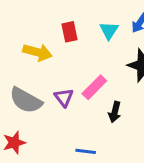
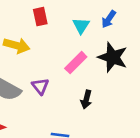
red rectangle: (70, 32) -> (40, 17), moved
pink rectangle: (94, 87) -> (76, 63), moved

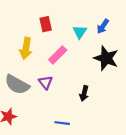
yellow arrow: (17, 45) -> (26, 48), turned 85
pink rectangle: (76, 63) -> (58, 55), moved

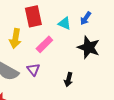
red rectangle: (46, 24) -> (33, 16), size x1.5
cyan triangle: (80, 32) -> (65, 23), turned -40

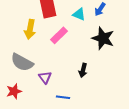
purple triangle: (33, 69) -> (45, 77), moved

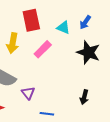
black arrow: (83, 70) -> (84, 97), moved

